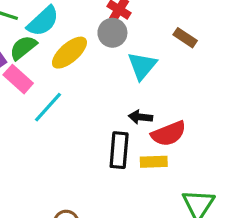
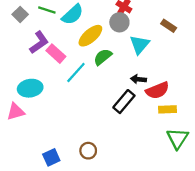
green semicircle: (23, 48) -> (103, 57), moved
black rectangle: (119, 150) -> (124, 102), turned 35
yellow rectangle: (154, 162) -> (167, 109), moved

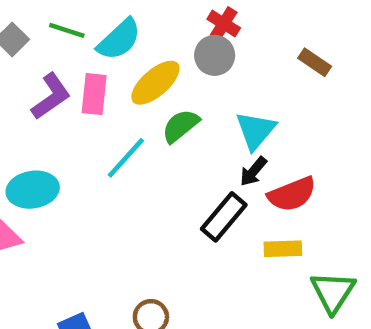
cyan triangle: (140, 45) -> (256, 130), moved
pink rectangle: (56, 54) -> (94, 94), moved, turned 54
black arrow: (138, 79) -> (253, 171), turned -56
yellow rectangle: (167, 109) -> (283, 249), moved

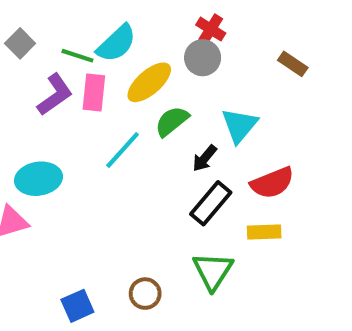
green line: (67, 30) -> (77, 56), moved
black arrow: (253, 171) -> (205, 158), moved
green triangle: (333, 292) -> (213, 271), moved

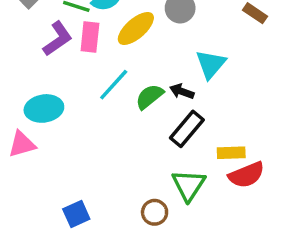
green semicircle: (172, 121) -> (149, 97), moved
black arrow: (205, 158) -> (182, 91), turned 70
red semicircle: (272, 183) -> (246, 175), moved
brown circle: (145, 294) -> (155, 212), moved

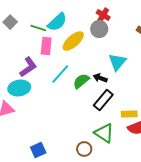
purple L-shape: (58, 39) -> (28, 67), moved
green triangle: (189, 185) -> (104, 133), turned -30

